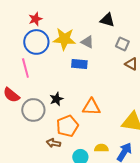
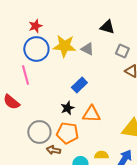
blue rectangle: (79, 64) -> (79, 85), moved, turned -49
black star: (56, 99) -> (67, 108), moved
gray circle: (33, 110) -> (39, 132), moved
orange pentagon: (67, 126) -> (67, 133), turned 30

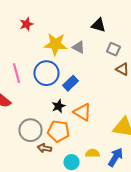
blue circle: (36, 49) -> (46, 73), moved
orange triangle: (91, 114) -> (82, 112), turned 30

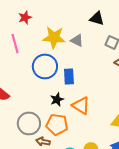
pink line: (16, 73) -> (15, 43), moved
blue rectangle: (70, 83) -> (69, 76), turned -49

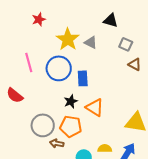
yellow star: (54, 37) -> (68, 39), turned 30
pink line: (15, 43) -> (29, 62), moved

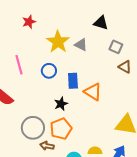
blue circle: (59, 68) -> (49, 71), size x0.6
orange triangle: (95, 107) -> (93, 92), moved
orange pentagon: (71, 126) -> (61, 129), turned -30

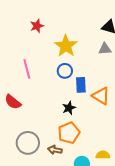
gray triangle: (81, 45) -> (105, 49), moved, turned -32
blue circle: (49, 71) -> (65, 71), moved
gray circle: (33, 128) -> (28, 143), moved

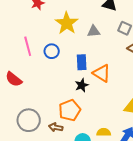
gray triangle: (105, 49) -> (94, 31), moved
blue circle: (65, 71) -> (52, 51), moved
black star: (69, 108) -> (82, 85), moved

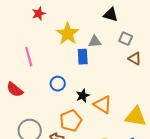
blue circle: (52, 51) -> (58, 84), moved
blue rectangle: (82, 62) -> (83, 57), moved
orange triangle: (102, 73) -> (103, 105), moved

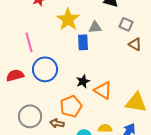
blue circle: (58, 84) -> (45, 69), moved, size x1.6
red semicircle: (15, 90) -> (15, 75), turned 126

